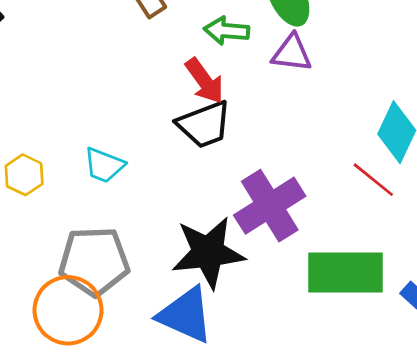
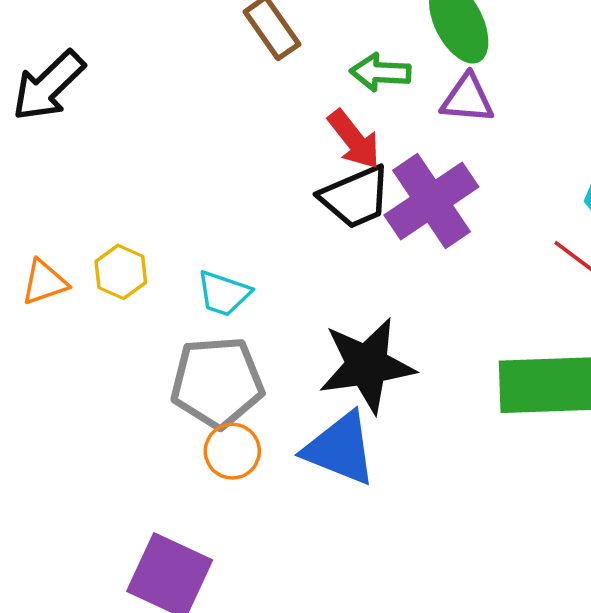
cyan trapezoid: (104, 165) -> (224, 293), moved
purple cross: (270, 206) -> (431, 201), moved
orange circle: (68, 310) -> (232, 451), moved, size x0.6

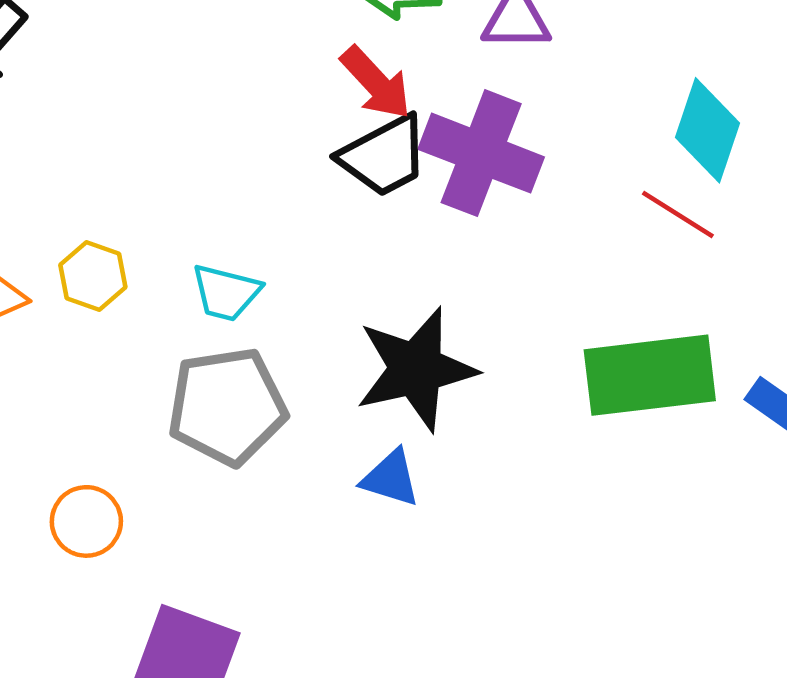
purple cross: (431, 201) -> (481, 153), turned -30
blue triangle: (340, 449) -> (391, 478), size x0.6
orange circle: (232, 451) -> (86, 521), moved

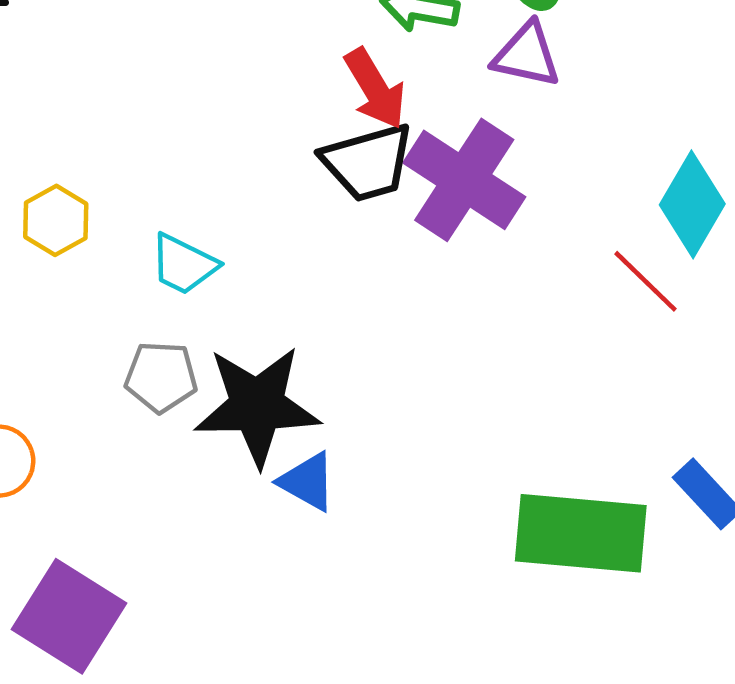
black star: (416, 369) -> (257, 406), moved
green rectangle: (650, 375) -> (581, 533), moved
gray pentagon: (227, 406) -> (161, 377), size x0.6

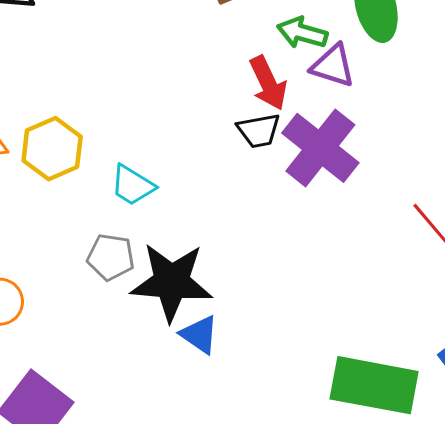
purple triangle: (527, 55) -> (333, 66), moved
black trapezoid: (368, 162) -> (259, 131), size x0.7
yellow hexagon: (56, 220) -> (52, 149), size x1.4

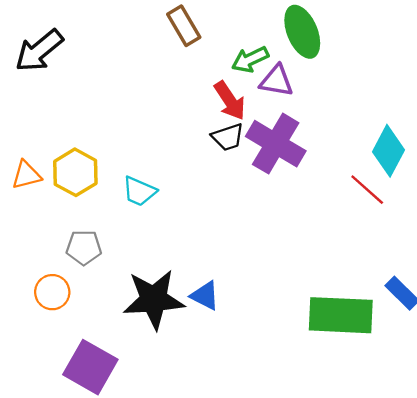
green arrow: (302, 33) -> (250, 59), turned -33
gray pentagon: (111, 257) -> (84, 247), moved
black star: (171, 282) -> (154, 299), moved

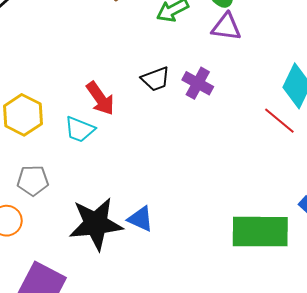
purple triangle: (276, 81) -> (226, 27), moved
red arrow: (230, 101) -> (100, 98), moved
purple cross: (276, 144) -> (198, 83), size x0.6

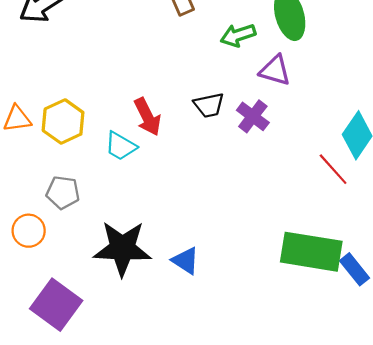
purple triangle: (226, 27) -> (275, 70), moved
blue triangle: (141, 219) -> (186, 261), moved
green rectangle: (260, 232) -> (311, 252), moved

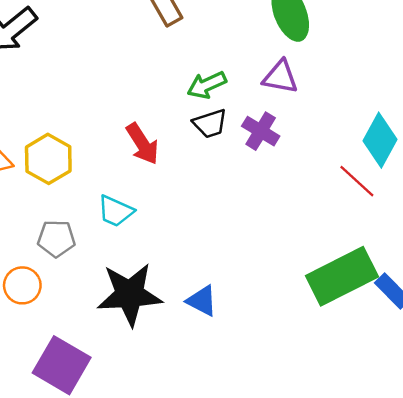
green arrow: (238, 35) -> (207, 85), moved
cyan trapezoid: (121, 146) -> (116, 211), moved
green rectangle: (311, 252) -> (342, 276), turned -30

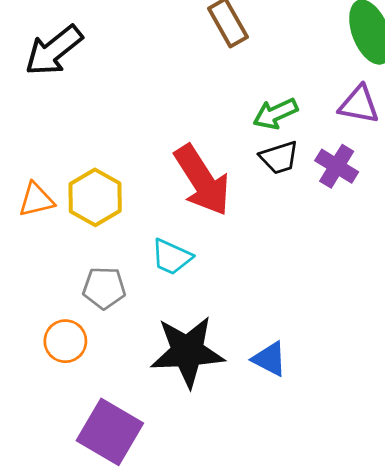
red arrow: (142, 144) -> (202, 180), size x1.5

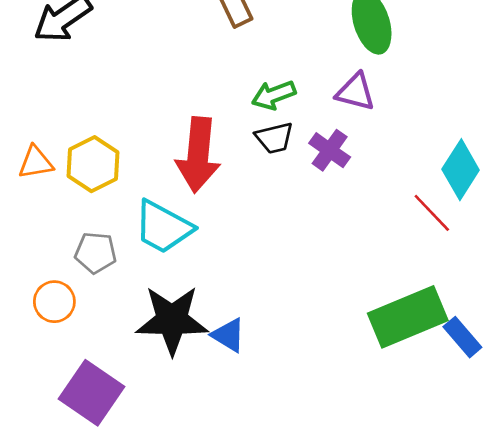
red arrow: (202, 180) -> (198, 155), turned 34
cyan trapezoid: (172, 257) -> (163, 227), size x1.5
blue triangle: (270, 359) -> (228, 335), moved

